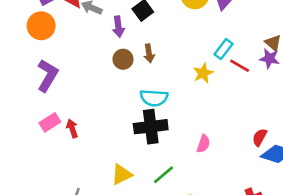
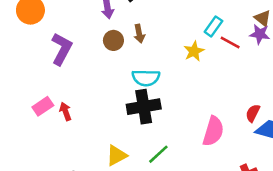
purple L-shape: (47, 75) -> (62, 49), moved
pink semicircle: (203, 144) -> (213, 131), moved, size x1.6

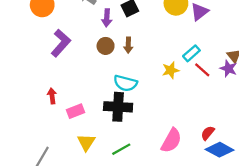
pink rectangle: (43, 106) -> (76, 111), moved
yellow triangle: (117, 155) -> (86, 142), turned -42

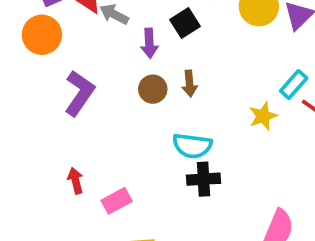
black cross: (118, 107) -> (204, 179), moved, size x0.7

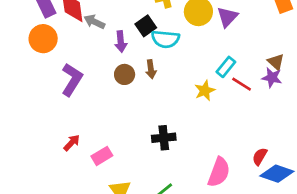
cyan semicircle: (192, 146) -> (165, 39), moved
red arrow: (76, 181) -> (72, 143), turned 60

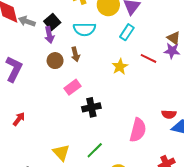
black square: (146, 26) -> (52, 22), moved
cyan rectangle: (226, 67) -> (127, 32), moved
pink rectangle: (102, 156) -> (72, 87), moved
red semicircle: (260, 156) -> (169, 114), turned -112

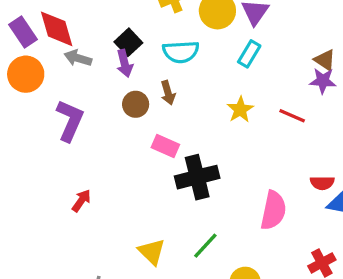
gray arrow: (27, 21) -> (78, 58), moved
red line: (149, 58) -> (292, 116), moved
pink rectangle: (72, 87) -> (165, 146), turned 63
black cross: (91, 107) -> (197, 177), size x1.4

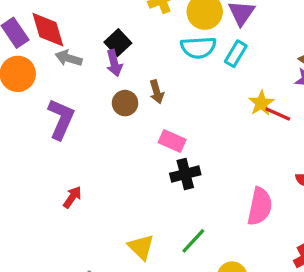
cyan semicircle: (181, 52) -> (198, 48), moved
yellow star: (240, 110) -> (261, 103), moved
pink rectangle: (165, 146) -> (172, 141), moved
black cross: (197, 177) -> (185, 174), size x0.7

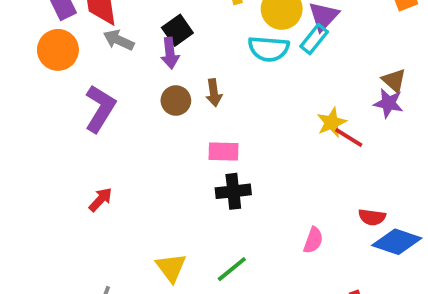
cyan rectangle: (236, 54) -> (314, 39), moved
pink rectangle: (172, 141) -> (224, 152), turned -30
pink semicircle: (260, 206) -> (313, 240), size x0.6

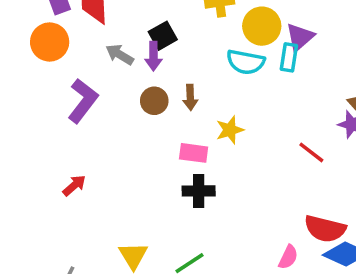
cyan rectangle: (314, 39) -> (289, 57), turned -36
gray arrow: (119, 40) -> (120, 54), moved
yellow star: (332, 122) -> (230, 130), moved
red semicircle: (372, 217) -> (325, 229), size x1.6
pink semicircle: (313, 240) -> (288, 257), moved

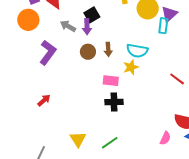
cyan semicircle: (246, 62) -> (137, 51), moved

